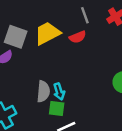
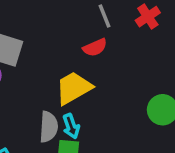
yellow trapezoid: (47, 33) -> (74, 88), moved

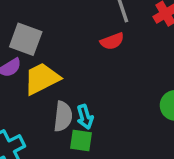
yellow trapezoid: (74, 88) -> (42, 79), moved

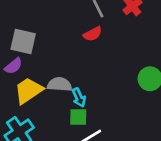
yellow trapezoid: (42, 79) -> (28, 91), moved
gray semicircle: (63, 116) -> (60, 84), moved, turned -85

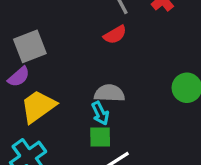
gray square: (23, 41) -> (30, 46), turned -32
gray semicircle: (60, 84) -> (109, 93), moved

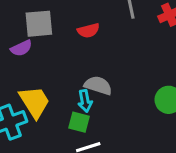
red semicircle: (115, 35) -> (88, 31), moved
yellow trapezoid: (38, 106) -> (34, 102), moved, turned 78

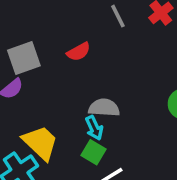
green square: (79, 122) -> (94, 152), turned 30

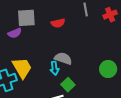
green square: (94, 152) -> (68, 85), moved

